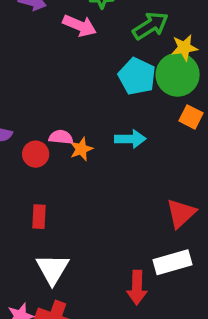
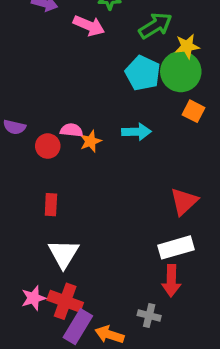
red arrow: (137, 288) -> (171, 281), moved

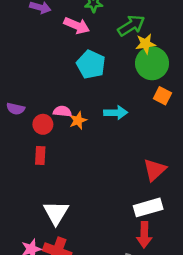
yellow star: (187, 46) -> (146, 44), moved
cyan pentagon: (143, 73) -> (91, 65), moved
red rectangle: (51, 205) -> (40, 155), moved

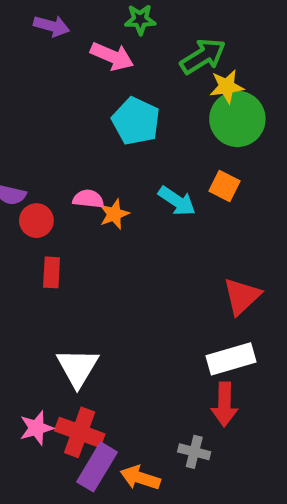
orange square: (162, 96) -> (224, 186), moved
cyan arrow: (116, 113) -> (177, 201), turned 35
red circle: (43, 124) -> (36, 221), moved

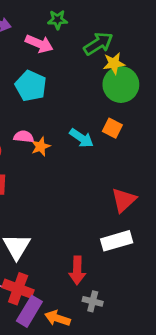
cyan pentagon: (136, 121) -> (31, 86), moved
red arrow: (224, 404) -> (77, 270), moved

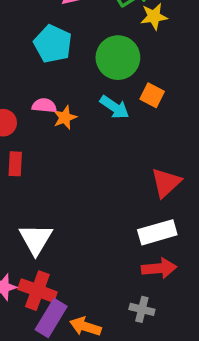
green circle: (121, 85) -> (118, 58), moved
red arrow: (77, 270) -> (159, 268), moved, turned -96
gray cross: (93, 301) -> (142, 309), moved

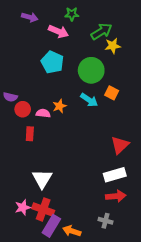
pink semicircle: (44, 106) -> (43, 113), moved

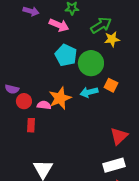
cyan pentagon: (52, 62) -> (66, 55), moved
cyan arrow: (89, 100) -> (89, 92), turned 132
orange star: (59, 106) -> (60, 98), size x1.6

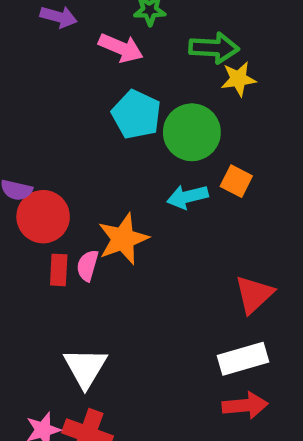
green arrow: (101, 25) -> (214, 48), turned 35
orange star: (60, 98) -> (123, 239), moved
red circle: (24, 101) -> (43, 217), size x1.5
pink semicircle: (44, 105) -> (88, 266), moved, turned -80

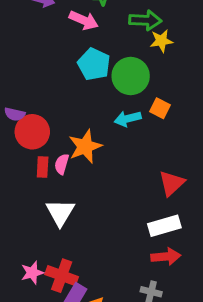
white triangle: (85, 368) -> (60, 212), moved

